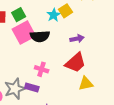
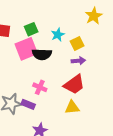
yellow square: (66, 11) -> (77, 43), moved
green square: (19, 15) -> (31, 29), moved
yellow triangle: (86, 83) -> (72, 107), moved

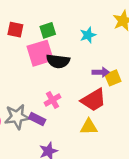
cyan star: (58, 35) -> (88, 35), moved
yellow square: (77, 43) -> (113, 78), moved
pink cross: (40, 87) -> (52, 100), turned 32

